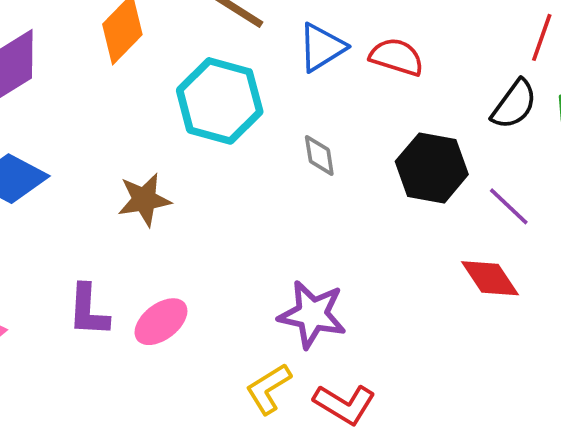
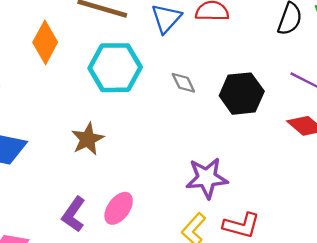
black hexagon: (432, 168) -> (242, 94), moved
purple L-shape: (88, 310) -> (74, 214), turned 48

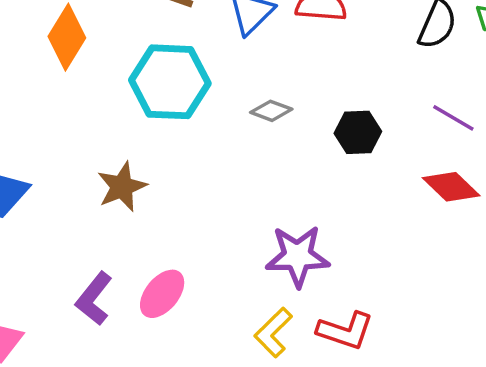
gray diamond: (183, 83) -> (271, 111), turned -48
black hexagon: (242, 94) -> (358, 132), size x0.7

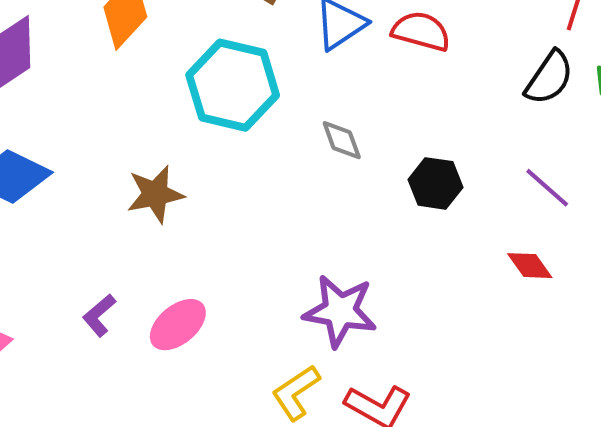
gray diamond: (271, 111) -> (342, 140), turned 39
red diamond: (451, 187) -> (530, 266), size x0.7
purple L-shape: (94, 299) -> (99, 315), size x0.7

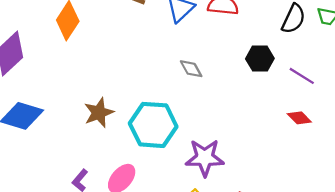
cyan hexagon: (233, 85) -> (153, 125), moved
black hexagon: (435, 183) -> (260, 59), moved

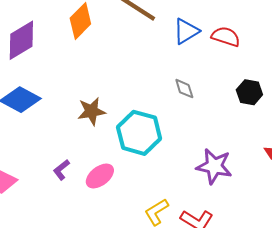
purple star: (205, 158) -> (214, 166), moved

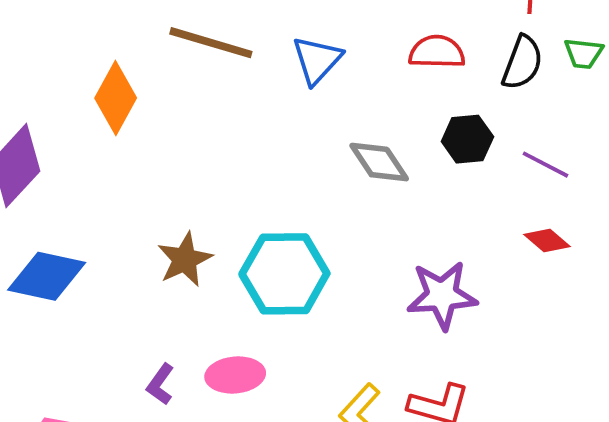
red semicircle: (226, 37) -> (437, 52), moved
gray diamond: (184, 89) -> (379, 162), moved, size x1.4
pink ellipse: (100, 176) -> (235, 375), turned 48

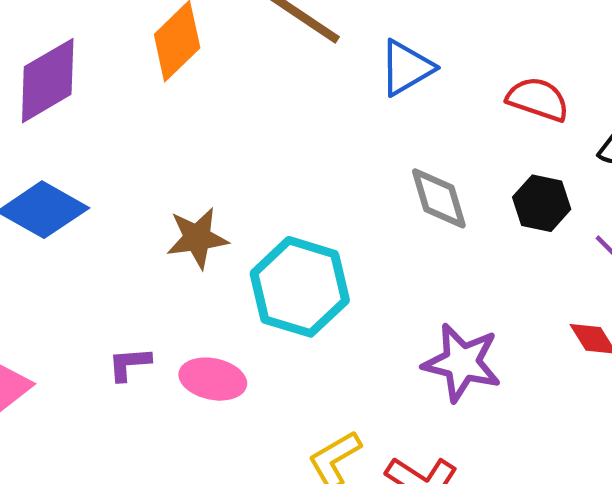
purple L-shape: (160, 384) -> (129, 364), turned 33

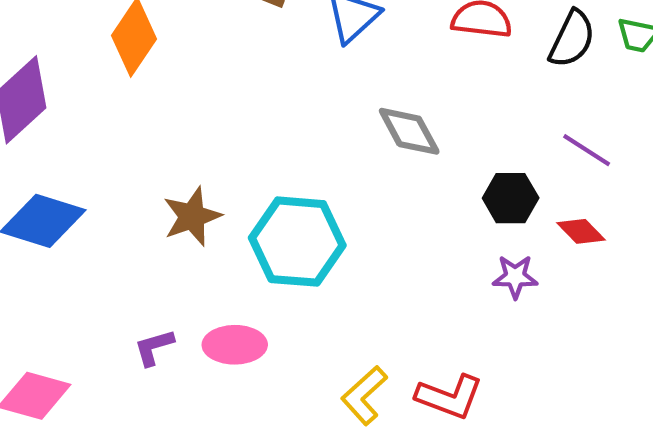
black hexagon: (542, 203) -> (511, 198), moved
purple star: (462, 363) -> (515, 277), moved, size x0.6

